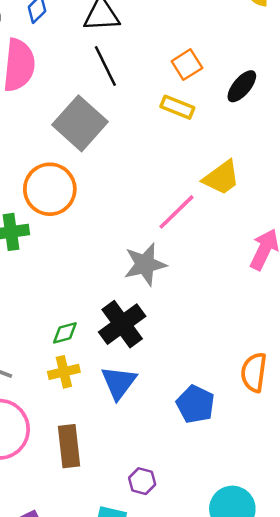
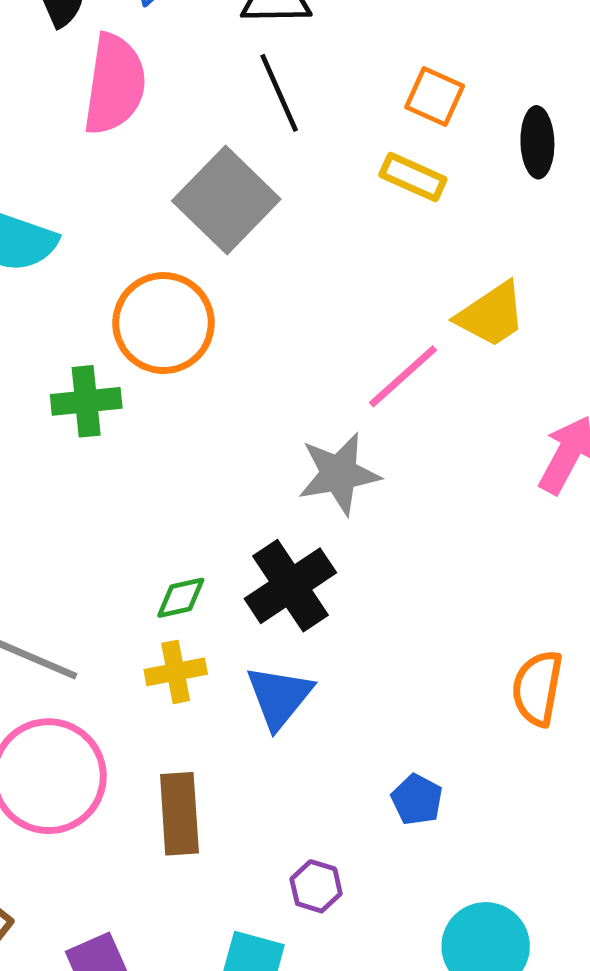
orange square: (187, 65) -> (435, 97), turned -36
black ellipse: (242, 86) -> (537, 142), turned -44
blue pentagon: (195, 404) -> (417, 800), moved, size x0.7

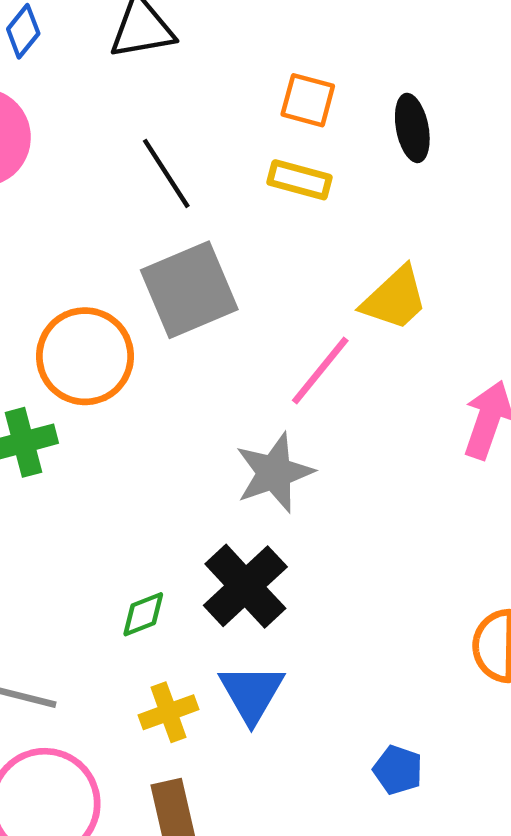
black line: (279, 93) -> (166, 173), moved
gray square: (226, 200) -> (189, 290), moved, turned 32
yellow cross: (176, 672) -> (169, 712), moved

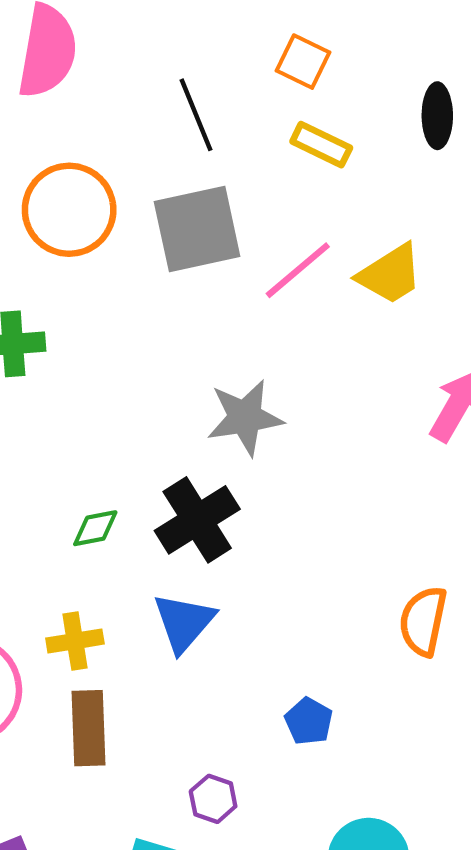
orange square: (308, 100) -> (303, 62), moved
orange circle: (85, 356) -> (69, 210), moved
pink line: (320, 370) -> (298, 270), moved
yellow cross: (169, 712) -> (75, 641), moved

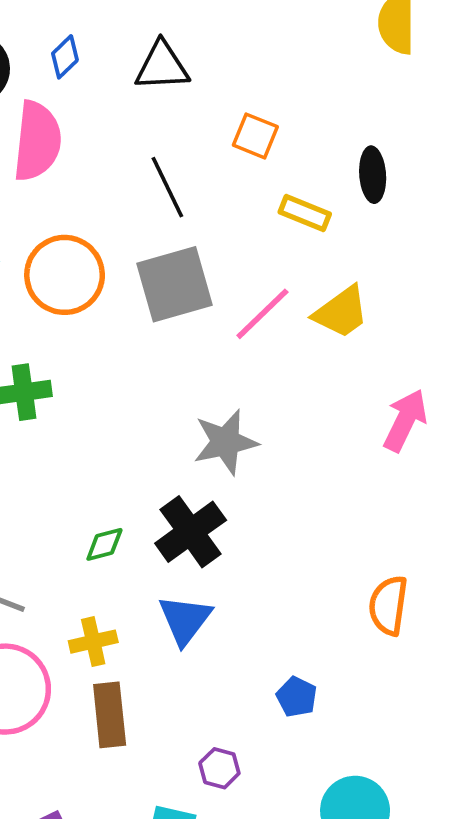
yellow rectangle: (321, 145) -> (305, 213), moved

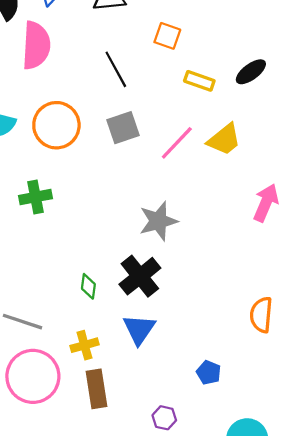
black ellipse: (373, 175) -> (251, 72), moved, turned 60
gray square: (174, 284) -> (123, 128), size x0.7
green diamond: (104, 544) -> (88, 286), turned -65

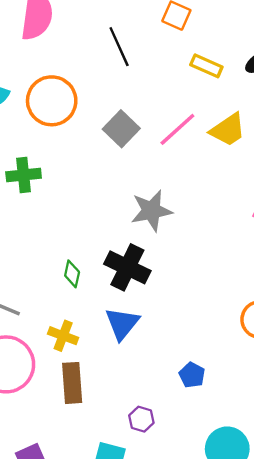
gray square: (123, 128) -> (121, 129), moved, turned -32
black cross: (140, 276) -> (127, 267), turned -30
yellow cross: (85, 345) -> (63, 336), turned 32

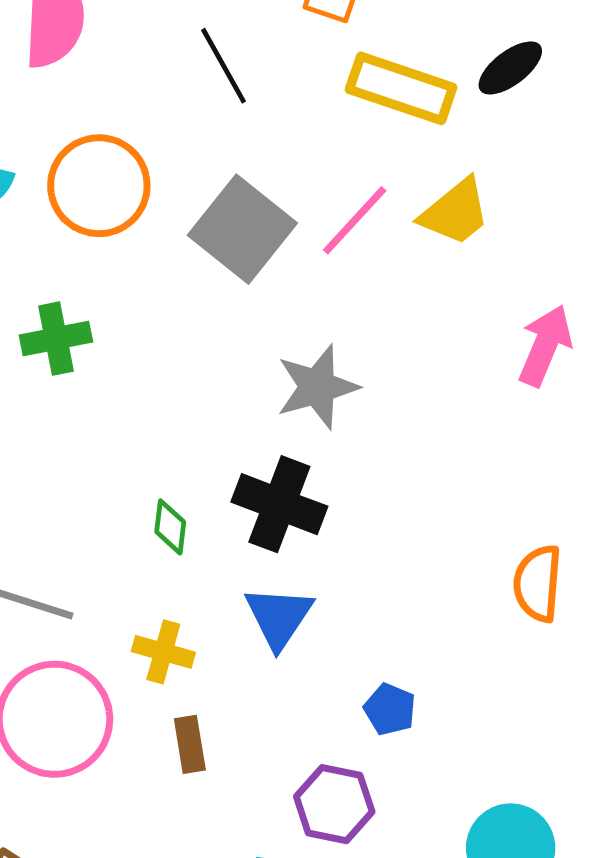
yellow rectangle: (206, 66) -> (401, 88), size x1.6
gray square: (121, 129) -> (242, 229), size x1.4
blue pentagon: (192, 375) -> (390, 709), moved
brown rectangle: (72, 383) -> (190, 744), size x0.7
purple hexagon: (141, 419) -> (334, 804), size x1.5

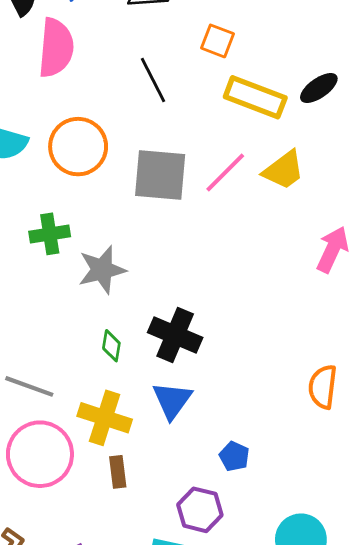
gray square: (242, 229) -> (160, 175), turned -36
gray star: (317, 387) -> (102, 270), moved
yellow cross: (163, 652) -> (105, 418), size x1.5

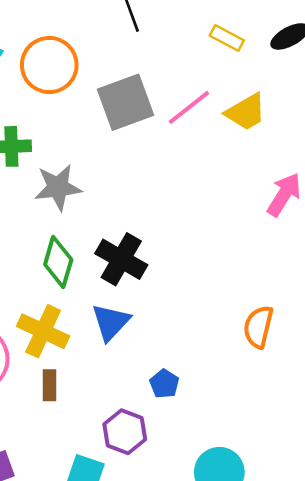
yellow rectangle: (255, 97) -> (227, 38), size x0.6
gray square: (160, 175) -> (125, 102), turned -32
green diamond: (111, 346) -> (58, 262), size x1.6

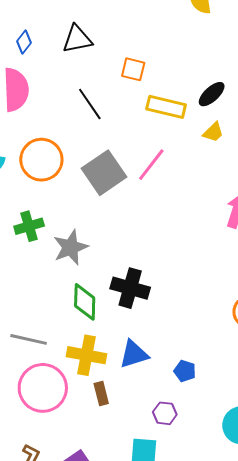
yellow rectangle: (227, 38) -> (166, 107), size x1.5
yellow trapezoid: (246, 112) -> (213, 132), moved, size x0.7
blue triangle: (111, 322) -> (134, 354), moved, turned 44
purple hexagon: (125, 432) -> (165, 413), size x0.7

